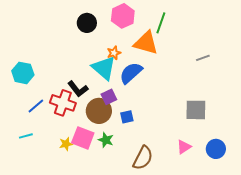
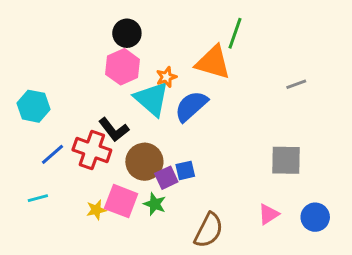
pink hexagon: (123, 16) -> (123, 67), moved
purple square: (109, 97) -> (166, 178), moved

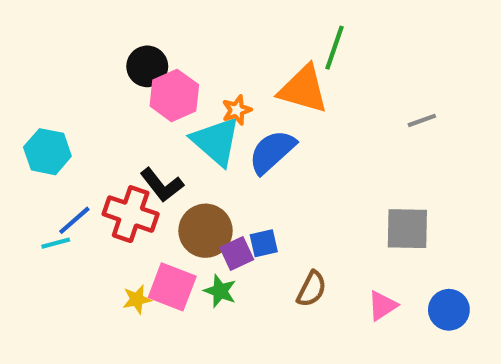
black circle: (127, 33) -> (147, 66), moved
cyan line: (38, 198) -> (56, 243), moved
brown semicircle: (209, 230) -> (312, 289), moved, size x0.7

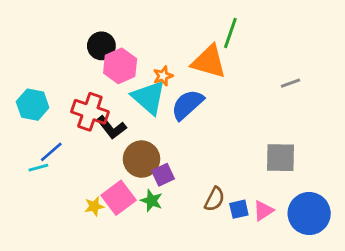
red cross: (131, 214) -> (90, 112), moved
blue square: (264, 243) -> (239, 209), moved
pink square: (172, 287) -> (119, 198), turned 32
blue circle: (449, 310) -> (309, 213), size x1.5

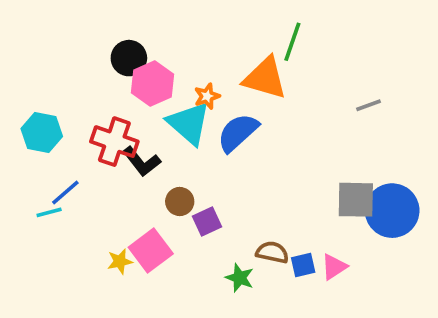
brown circle: (142, 159) -> (180, 201), size x0.6
brown semicircle: (215, 199) -> (272, 252), turned -105
green star: (152, 201) -> (240, 278), moved
blue circle: (309, 213) -> (392, 211), moved

